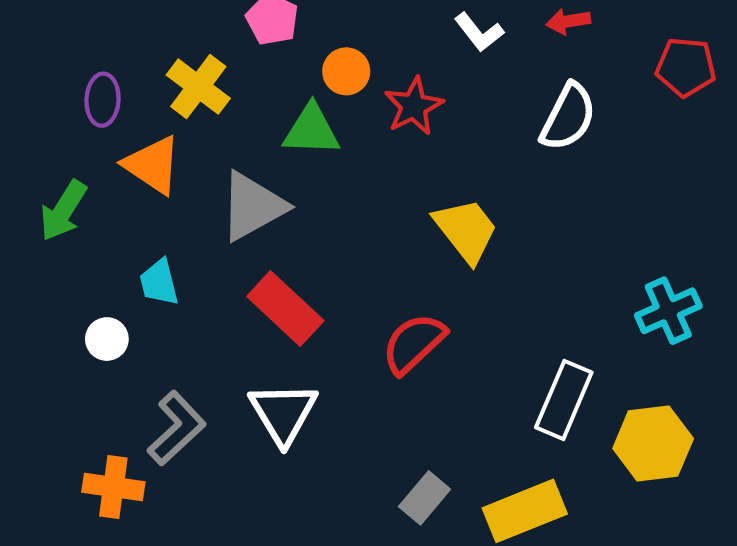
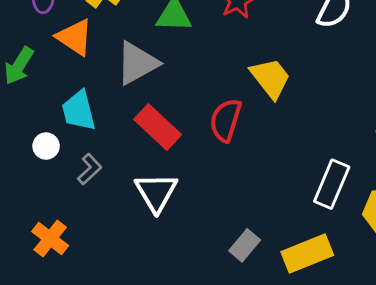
cyan trapezoid: (159, 282) -> (79, 111), size x1.4
red semicircle: (414, 343) -> (226, 120), moved, turned -30
gray L-shape: (176, 428) -> (90, 169), moved, size x0.7
orange cross: (113, 487) -> (50, 239), turned 30

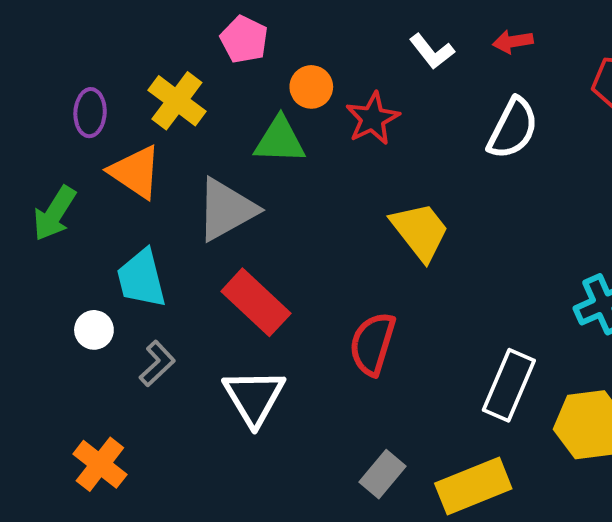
red semicircle: (226, 120) -> (373, 344), moved

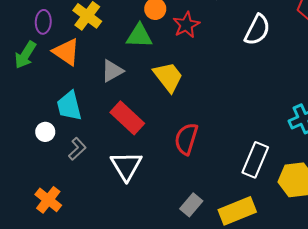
gray triangle: (226, 209) -> (112, 71), size x0.7
green arrow: (54, 213) -> (25, 55), moved
yellow trapezoid: (420, 231) -> (168, 77), moved

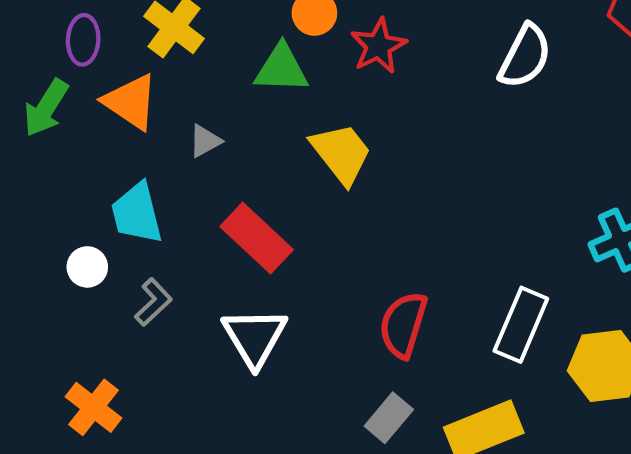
gray triangle: (112, 71) -> (205, 141), moved, size x0.7
red semicircle: (186, 139) -> (403, 325), moved

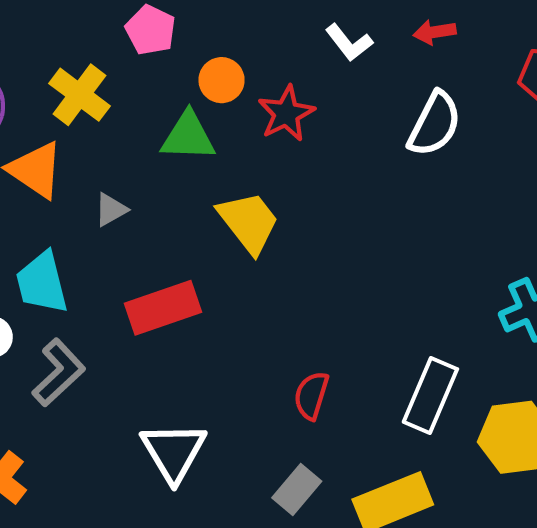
red rectangle: (257, 238) -> (163, 308), turned -62
gray L-shape: (153, 302) -> (59, 373), size x1.4
red semicircle: (403, 325) -> (311, 395), size x0.7
white triangle: (255, 337) -> (173, 452), moved

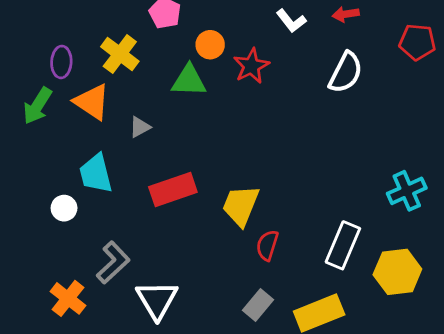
yellow trapezoid: (249, 222) -> (241, 205), moved, turned -120
gray L-shape: (59, 373) -> (113, 263), moved
white triangle: (173, 452) -> (157, 300), moved

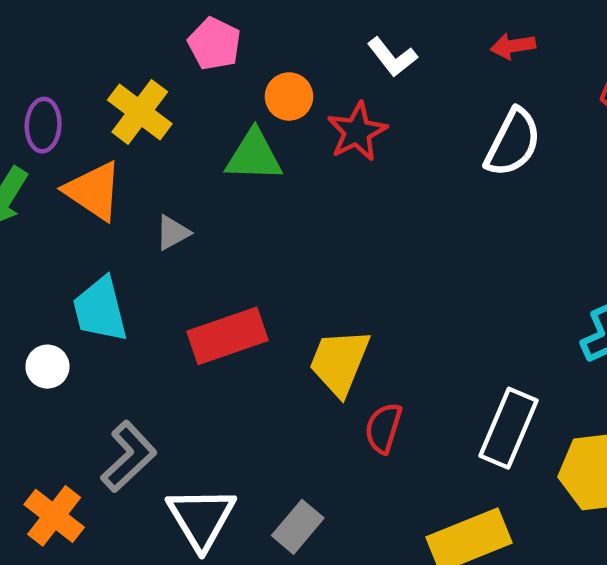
white L-shape: (291, 21) -> (392, 57), moved
gray rectangle: (258, 305) -> (298, 527), moved

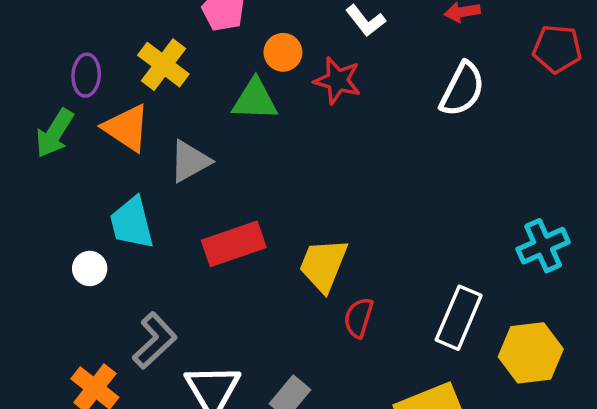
red star: (357, 132) -> (337, 80), turned -30
gray triangle: (173, 233) -> (190, 161), size x1.5

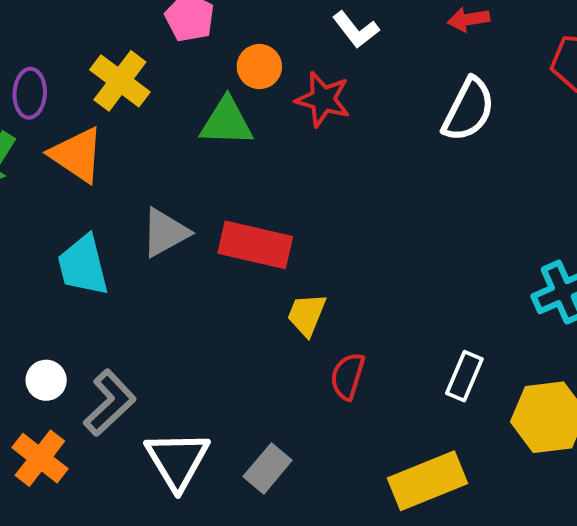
gray triangle: (190, 161) -> (165, 233), moved
red rectangle: (234, 244) -> (255, 245), moved, turned 32
yellow trapezoid: (323, 265) -> (307, 315), size x0.7
white circle: (90, 268) -> (46, 380), moved
white rectangle: (459, 318) -> (464, 376), size x0.7

